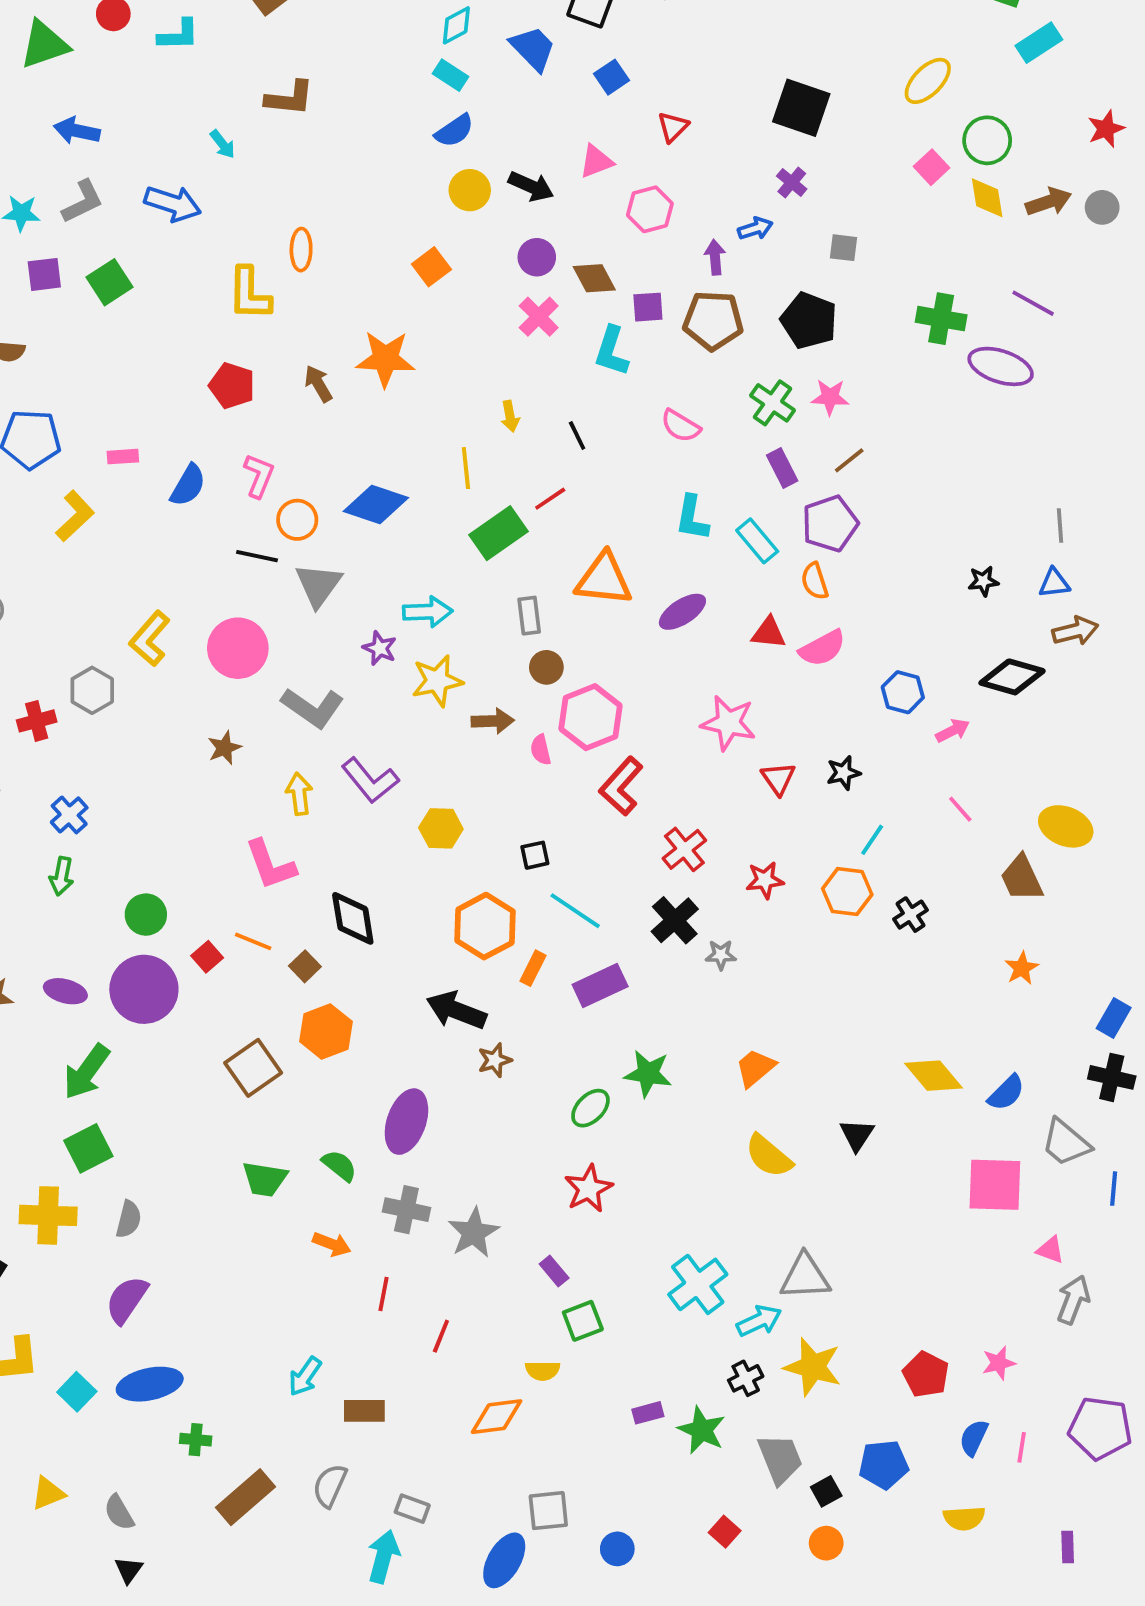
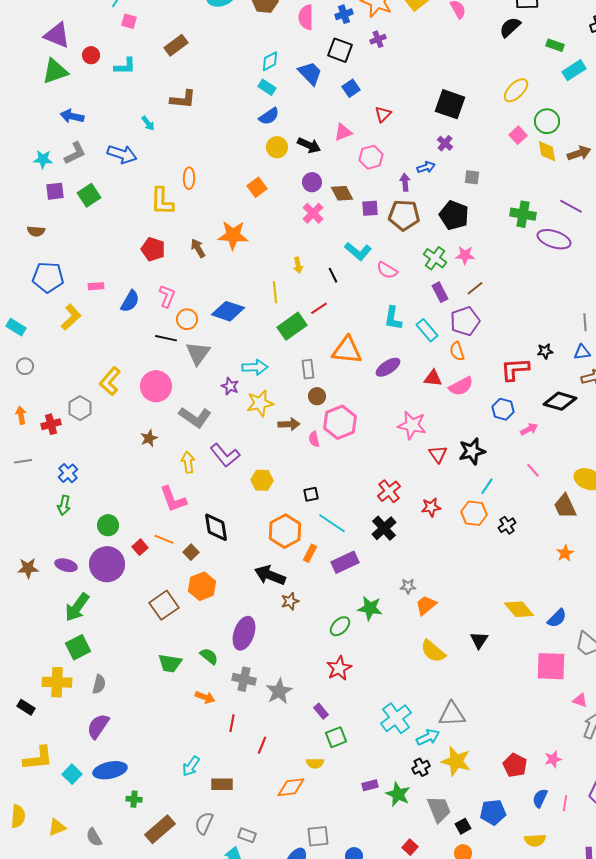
cyan L-shape: (612, 351) -> (358, 251), moved, turned -68
black star: (843, 773) -> (472, 451), size x1.5
red L-shape: (621, 786) -> (515, 369), moved, turned 44
gray star: (721, 955) -> (408, 586), moved

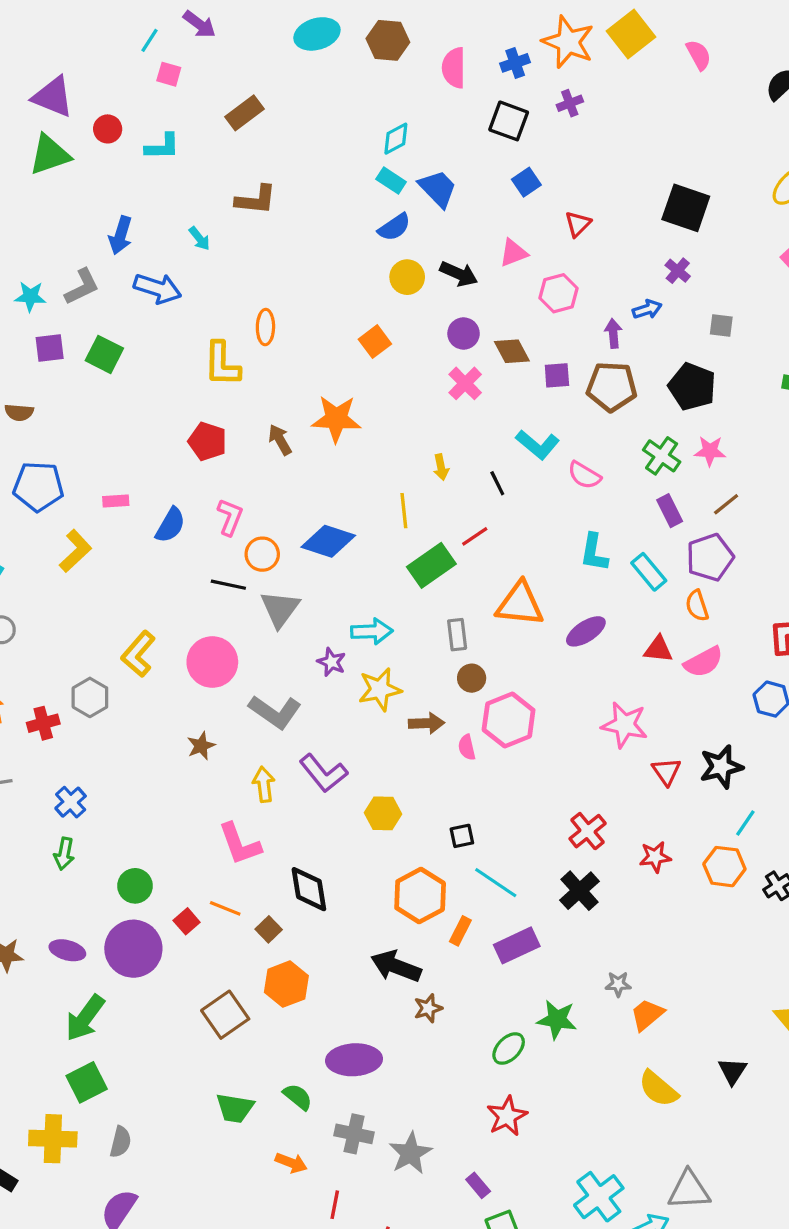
blue trapezoid: (310, 73) -> (438, 189), moved
blue arrow: (72, 116) -> (121, 235), moved, turned -85
green square: (89, 195) -> (104, 354), turned -30
purple ellipse: (244, 633) -> (354, 1060), turned 68

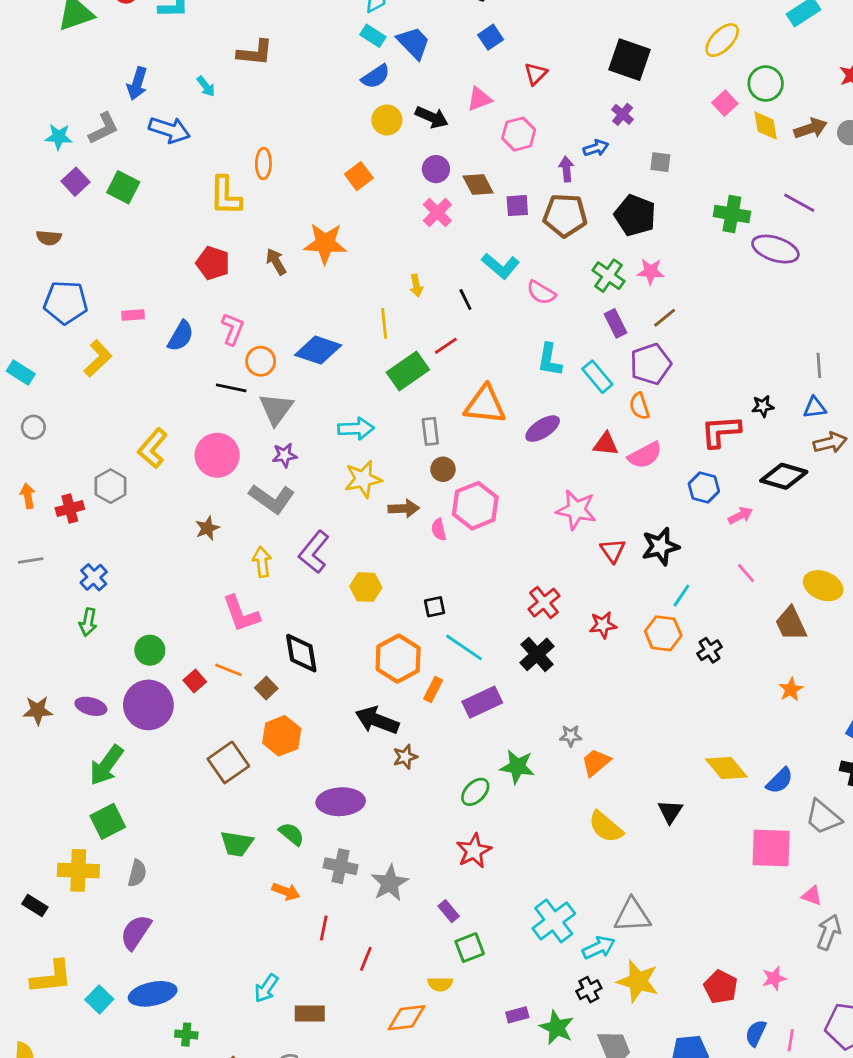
purple square: (50, 348) -> (75, 182), turned -36
purple star: (331, 662) -> (284, 455), moved, turned -30
purple L-shape: (323, 773) -> (314, 552), turned 78

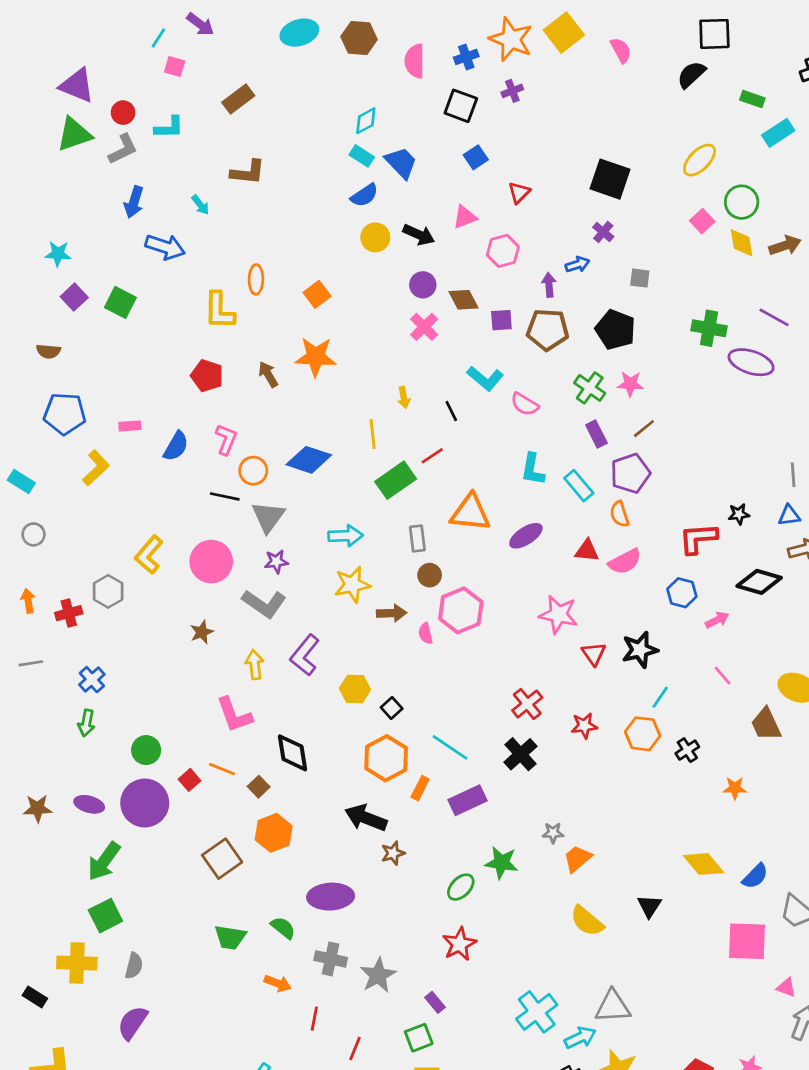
gray L-shape: (104, 128) -> (123, 149), moved
orange square: (359, 176) -> (317, 294), moved
black square: (435, 607) -> (392, 708), moved, turned -30
orange star: (791, 689) -> (735, 788), moved, turned 30
green square: (470, 948) -> (419, 1038), moved

